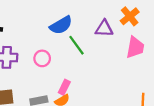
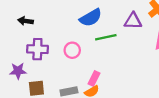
green line: (76, 45) -> (106, 37), turned -66

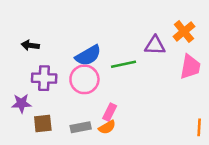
blue semicircle: (91, 18) -> (88, 55), moved
pink circle: (72, 50) -> (84, 79), size x1.5

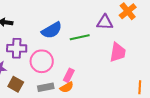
pink trapezoid: (190, 67) -> (118, 52), moved
pink circle: (84, 79) -> (42, 61), moved
brown square: (43, 123) -> (16, 84), turned 35

